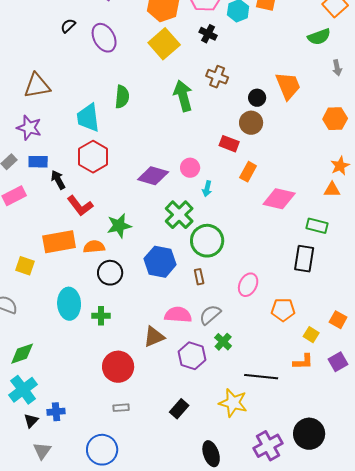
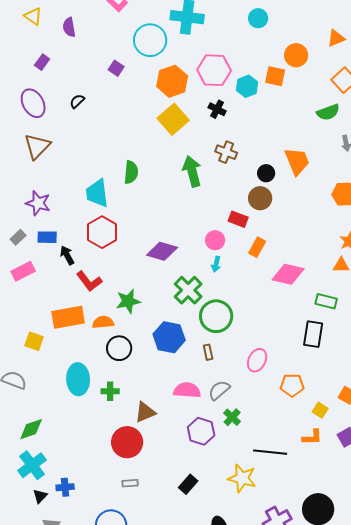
purple ellipse: (104, 38) -> (33, 103), moved
brown triangle: (37, 86) -> (37, 146), moved, turned -36
pink circle: (190, 168) -> (215, 240), moved
brown triangle: (154, 337) -> (145, 412), moved

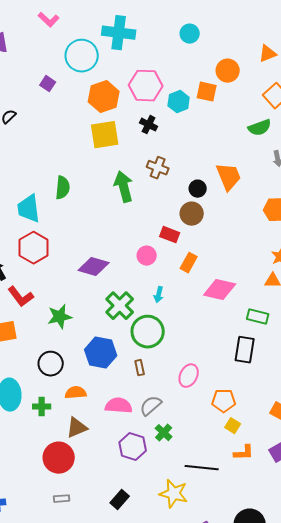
yellow square: (173, 119) -> (105, 135), turned 32
cyan arrow: (216, 264) -> (159, 295), moved
orange semicircle: (103, 322) -> (76, 393), moved
yellow square: (320, 410) -> (233, 426), moved

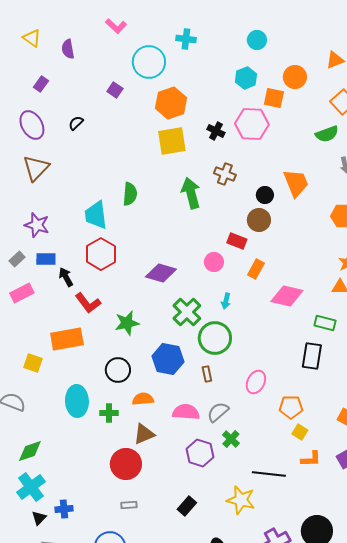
cyan cross: (119, 33) -> (186, 39), size x0.6
pink hexagon: (146, 86) -> (252, 124), moved
cyan hexagon: (179, 102) -> (246, 78), moved

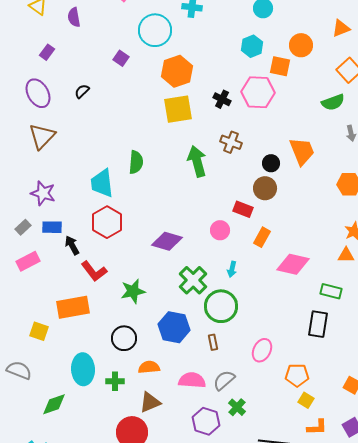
green diamond: (30, 451) -> (54, 404), moved

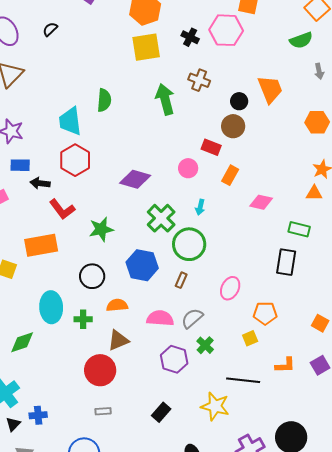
black arrow: (72, 245) -> (40, 183), turned -54
pink diamond: (293, 264) -> (261, 202), size x0.7
brown rectangle: (213, 342) -> (181, 280), turned 35
yellow square: (306, 400) -> (250, 338), moved, turned 35

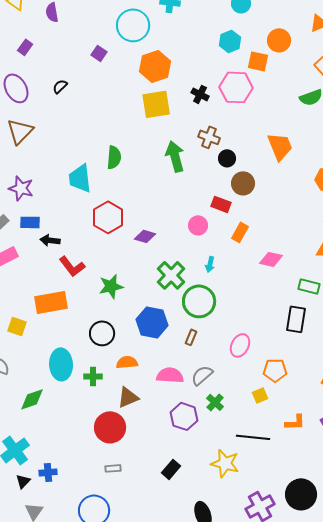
black circle: (239, 101) -> (227, 158), moved
red hexagon: (75, 160) -> (108, 217), moved
purple diamond: (135, 179) -> (145, 236), size x0.7

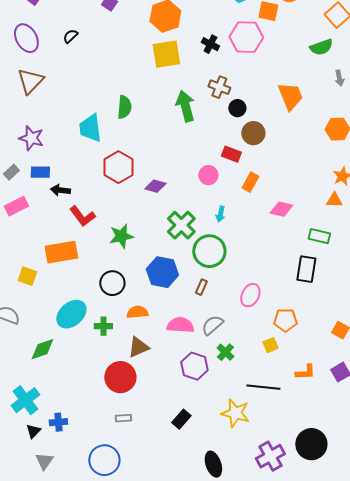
cyan ellipse: (61, 364) -> (71, 314), turned 52

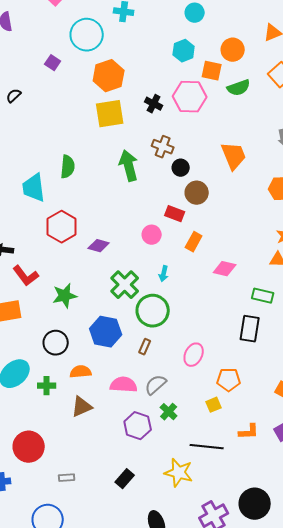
green semicircle: (321, 47) -> (239, 88), moved
red circle: (120, 377) -> (29, 447), moved

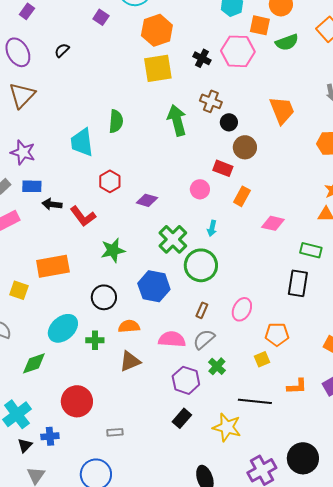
red hexagon: (62, 227) -> (110, 181), size x0.7
red L-shape: (26, 276) -> (83, 216), moved
brown rectangle: (145, 347) -> (202, 310), moved
black rectangle: (125, 479) -> (182, 418), moved

